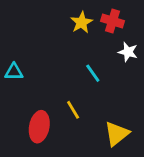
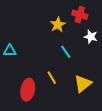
yellow star: (82, 22) -> (58, 25), moved
yellow triangle: (117, 134) -> (83, 84), moved

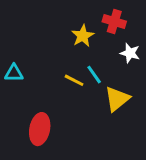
yellow line: (52, 78) -> (74, 80), moved, turned -32
yellow triangle: (83, 84) -> (117, 99), moved

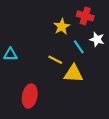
cyan line: (94, 75) -> (79, 47), moved
yellow triangle: (117, 99) -> (73, 74), moved, turned 42

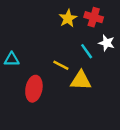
yellow star: (62, 27) -> (68, 18), moved
red ellipse: (30, 96) -> (34, 89), moved

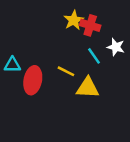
red cross: (94, 17) -> (90, 25), moved
red ellipse: (34, 89) -> (33, 80), moved

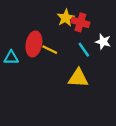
yellow line: (66, 71) -> (50, 50), moved
red ellipse: (33, 80) -> (34, 44), moved

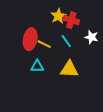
cyan line: (84, 50) -> (66, 41), moved
cyan triangle: (11, 58) -> (37, 66), moved

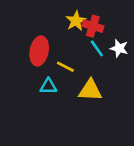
cyan line: (66, 41) -> (97, 48), moved
yellow line: (44, 44) -> (65, 67), moved

